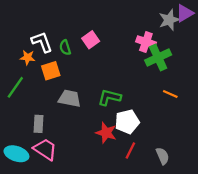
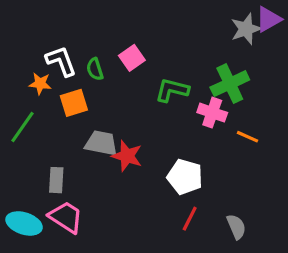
pink cross: (146, 42) -> (212, 113), moved
green L-shape: (109, 97) -> (172, 90), moved
white pentagon: (127, 122) -> (185, 177), turned 30
red star: (106, 133) -> (127, 156), moved

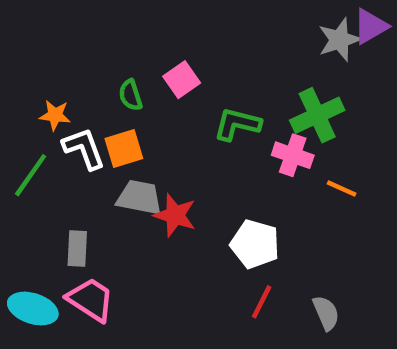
white L-shape: (61, 61) -> (84, 149), moved
orange square: (74, 103) -> (124, 149), moved

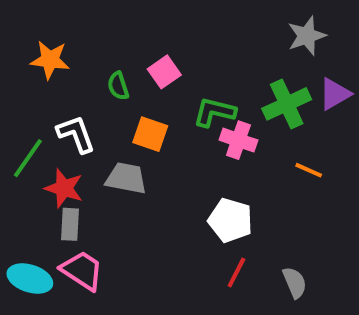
purple triangle: (370, 26) -> (335, 94), moved
orange star: (55, 115) -> (50, 60), moved, size x1.4
orange square: (124, 149) -> (150, 134), moved, turned 36
pink cross: (293, 155) -> (238, 140), moved
red star: (175, 215) -> (64, 188), moved

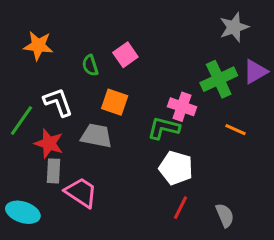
green L-shape: (214, 112) -> (164, 128), moved
pink trapezoid: (82, 270) -> (81, 192), moved

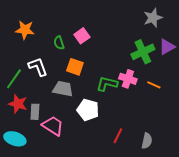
pink cross: (182, 107) -> (128, 79), moved
red star: (49, 143) -> (18, 104), moved
white pentagon: (176, 168) -> (88, 110), moved
gray semicircle: (225, 215) -> (147, 141), turned 35

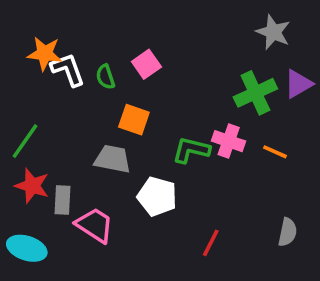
gray star: (153, 18) -> (273, 32), turned -30
white L-shape: (38, 67) -> (68, 70), moved
gray semicircle: (147, 141) -> (288, 232), moved

